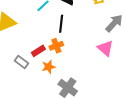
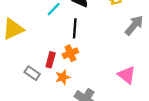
pink triangle: (105, 48) -> (127, 75), moved
red rectangle: (38, 51) -> (51, 60), turned -40

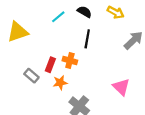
black line: (75, 28) -> (87, 39), moved
orange cross: (70, 53) -> (70, 61), turned 32

